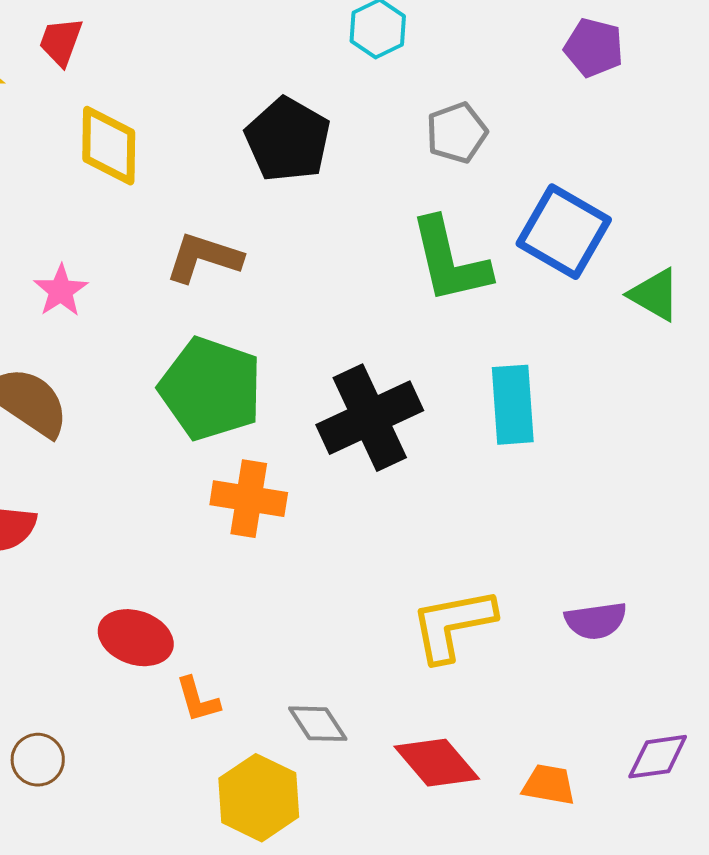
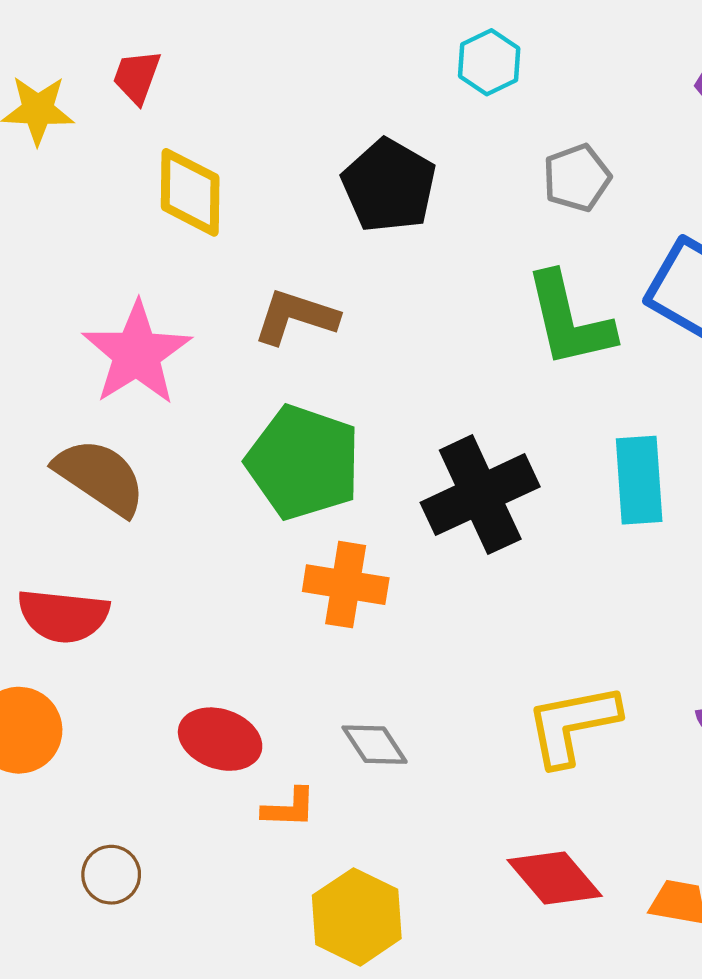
pink star: (61, 291) -> (137, 353), size x1.8
orange L-shape: (198, 700) -> (289, 808), turned -72
gray diamond: (318, 724) -> (375, 745), moved

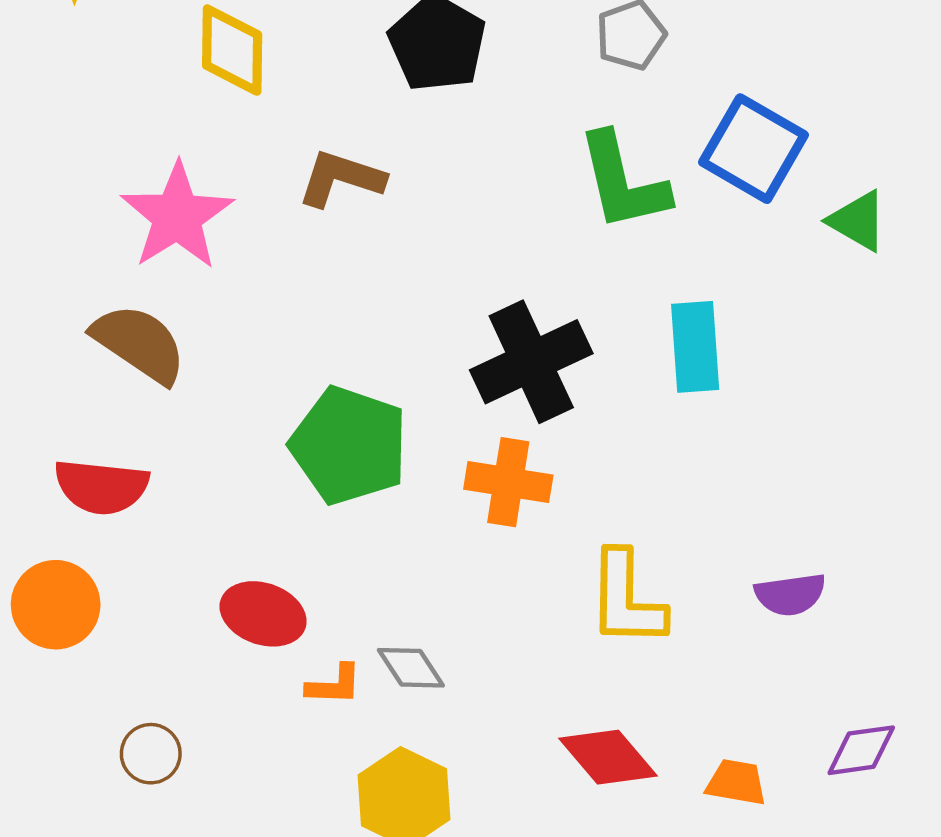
green pentagon: (303, 462) -> (349, 445), moved
orange cross: (346, 585) -> (508, 482), moved
yellow L-shape: (572, 725) -> (626, 599), turned -78
gray diamond: (375, 745) -> (411, 668), moved

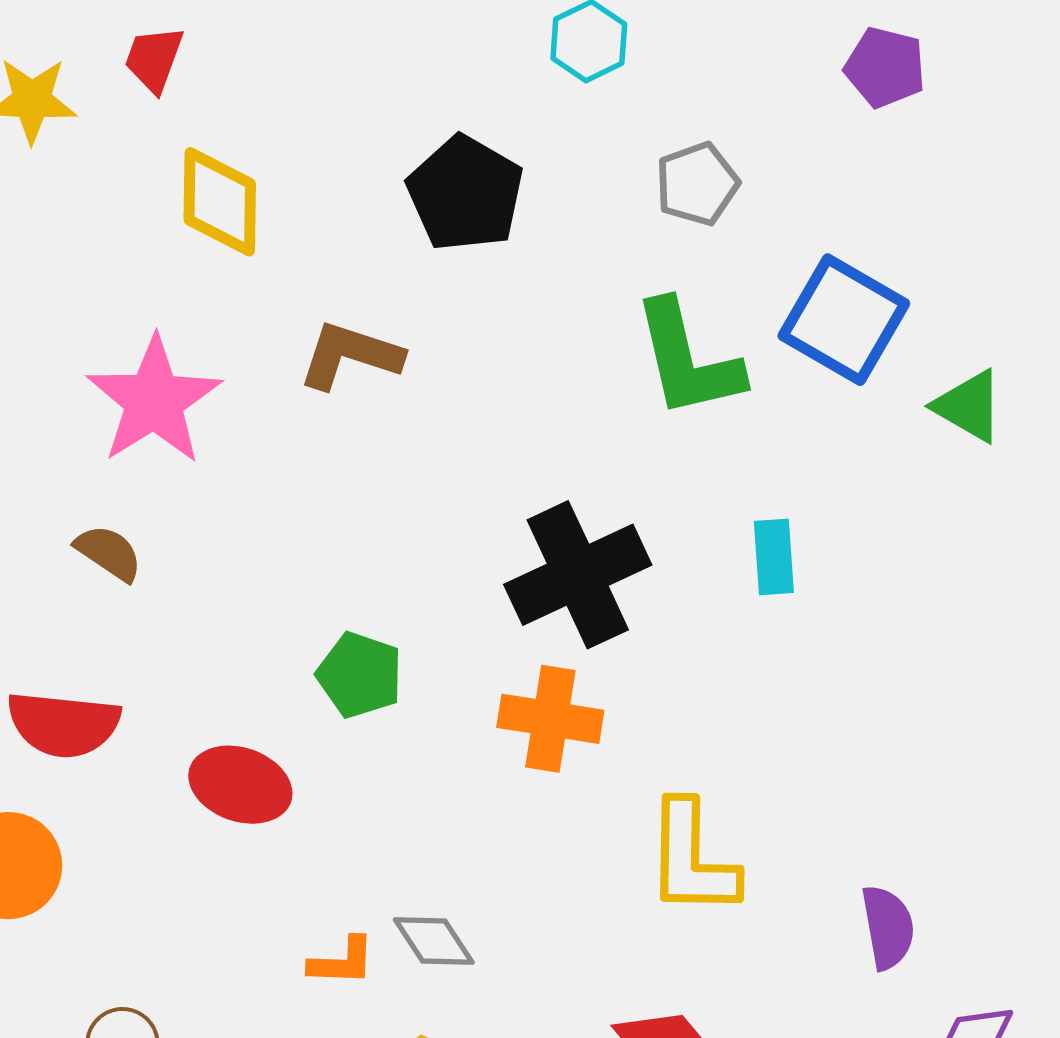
brown semicircle: (139, 343) -> (109, 553), size x0.6
cyan rectangle: (695, 347) -> (774, 557), size x0.7
green pentagon: (349, 445) -> (360, 675), size x0.6
purple semicircle: (790, 594) -> (888, 927), moved, turned -92
red ellipse: (263, 614) -> (240, 785), moved

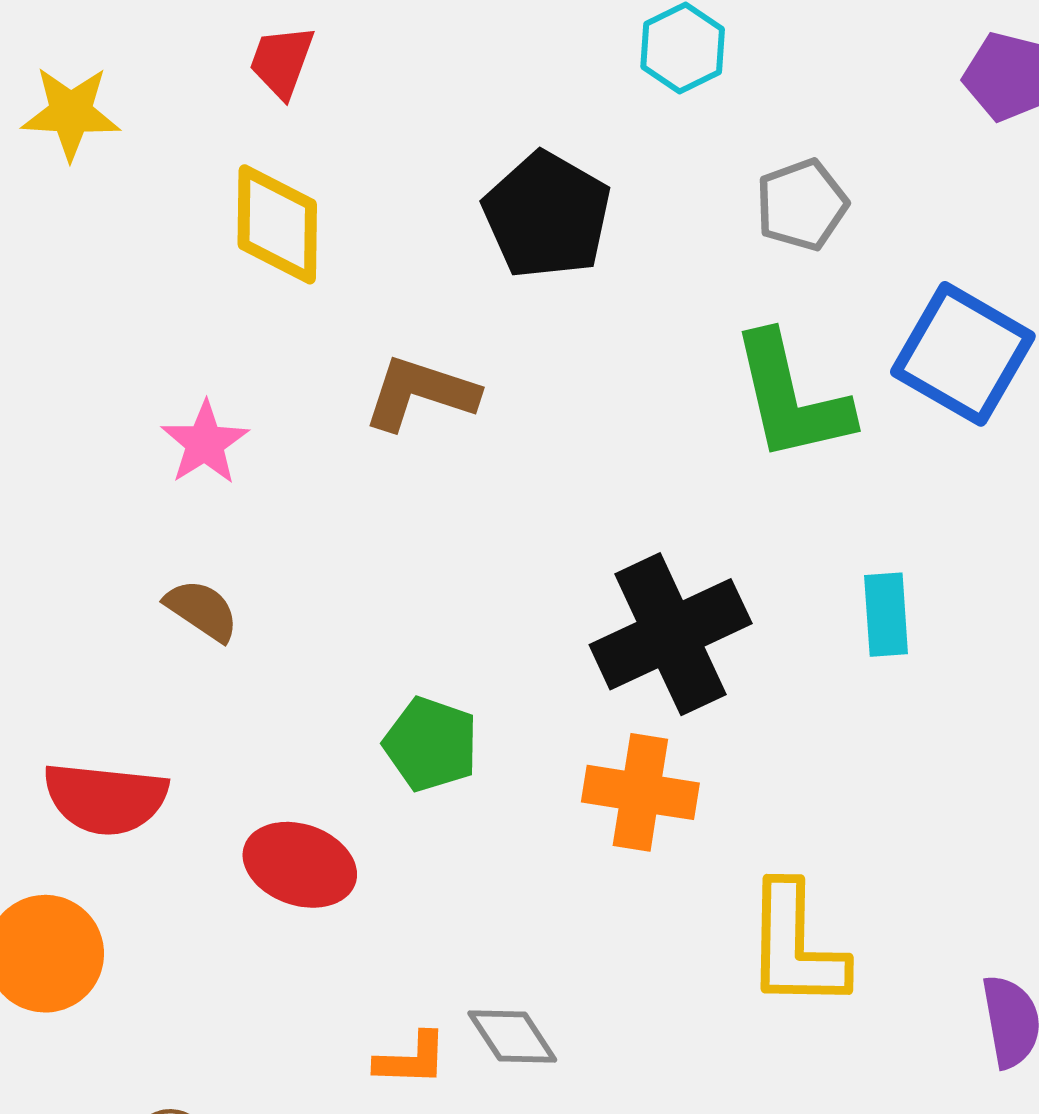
red trapezoid: (154, 59) -> (282, 62), moved
pink star: (154, 401) -> (205, 443), size x0.6
brown semicircle: (109, 553) -> (202, 610), moved

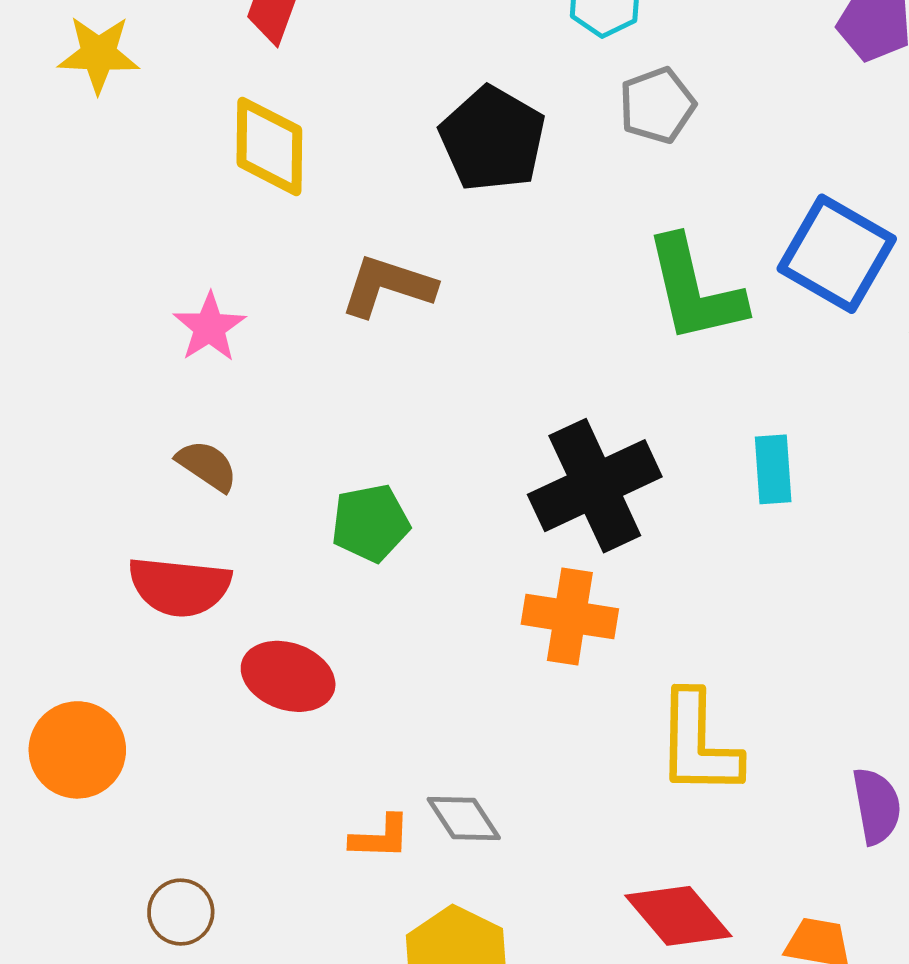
gray pentagon: (802, 205) -> (657, 105), moved
green pentagon: (431, 744) -> (370, 523), moved, turned -30
red semicircle: (105, 798) -> (180, 587), moved

